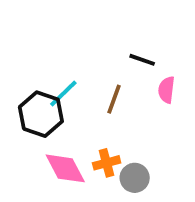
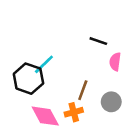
brown line: (114, 99) -> (83, 90), moved
gray circle: (135, 178) -> (111, 102), moved

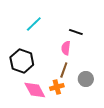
pink semicircle: (115, 62) -> (66, 48), moved
cyan line: (44, 64) -> (34, 24), moved

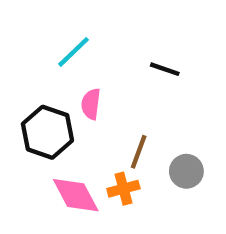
pink semicircle: (66, 48) -> (91, 104), moved

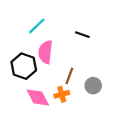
pink semicircle: (91, 104) -> (45, 52), size x1.5

